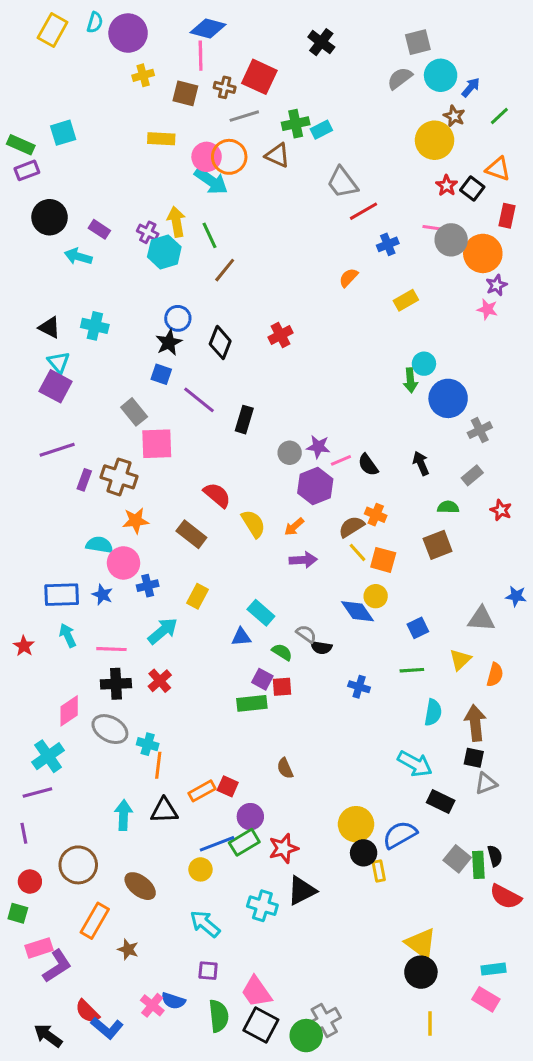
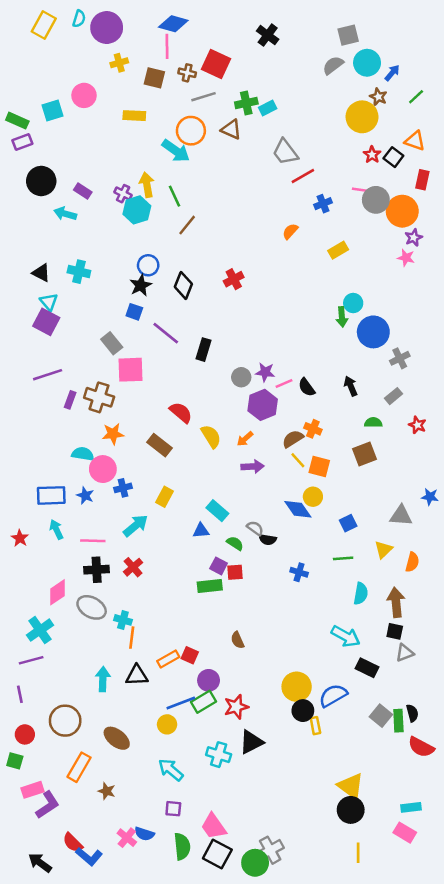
pink circle: (207, 157) -> (84, 95), moved

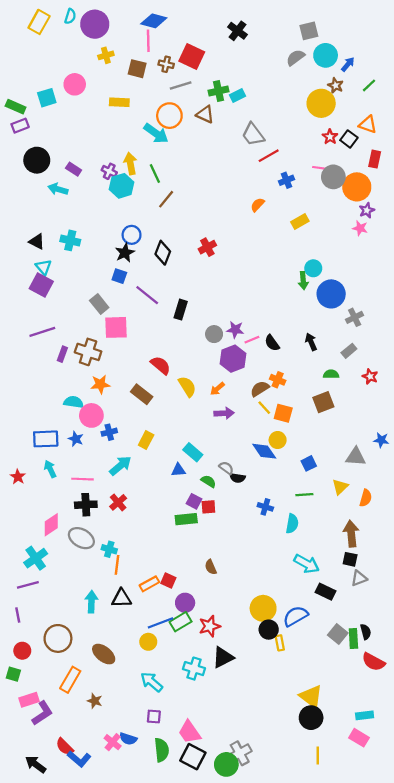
cyan semicircle: (361, 594) -> (292, 524), moved

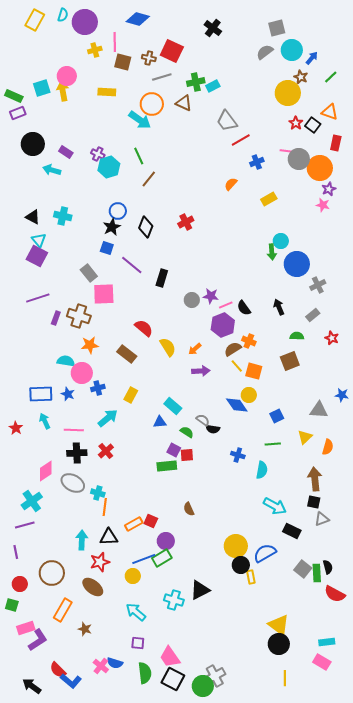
pink line: (148, 41) -> (115, 42), moved
yellow arrow: (130, 164) -> (63, 91), moved
purple hexagon: (233, 359) -> (223, 325), moved
red star: (210, 626) -> (100, 562), moved

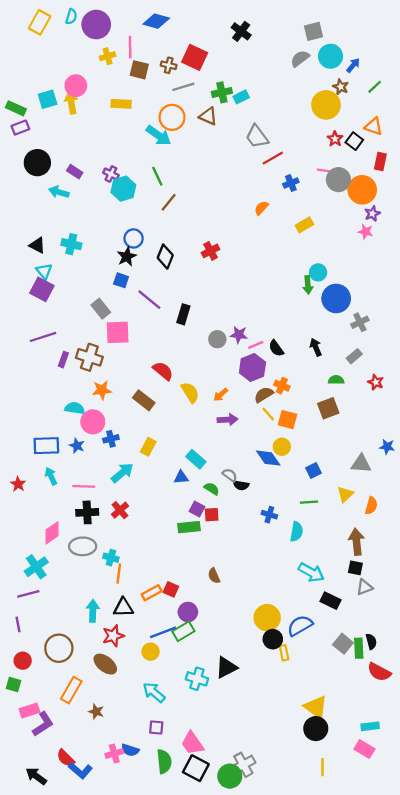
gray ellipse: (73, 483) -> (83, 546), turned -30
pink cross: (101, 666) -> (114, 753), turned 35

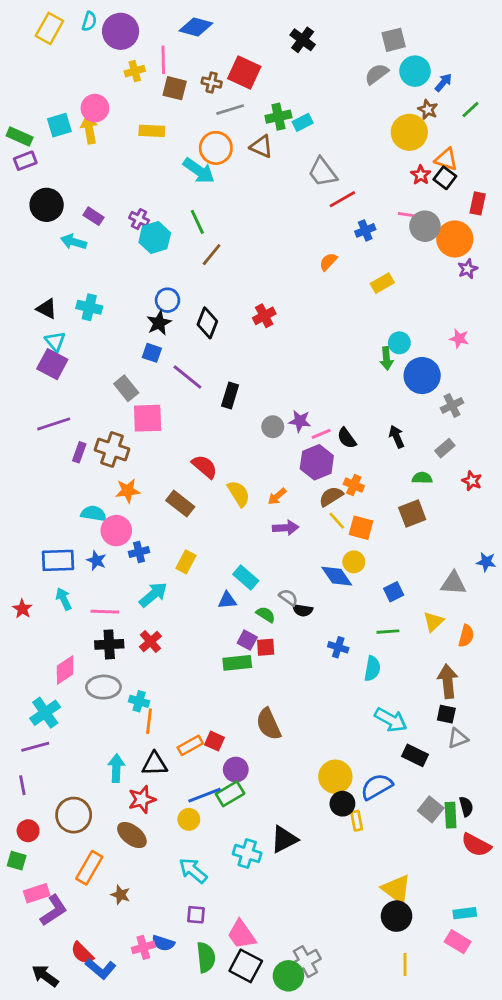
orange triangle: (374, 126) -> (446, 159), moved
pink star: (366, 232) -> (459, 339), moved
brown semicircle: (214, 576) -> (268, 724), size x1.6

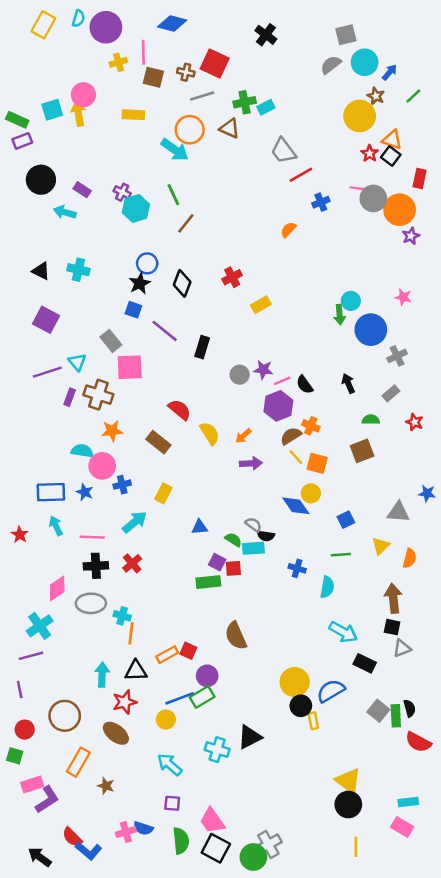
yellow rectangle: (382, 283) -> (261, 305), moved
cyan triangle: (55, 341) -> (77, 362), moved
cyan rectangle: (246, 578) -> (253, 548), moved, turned -45

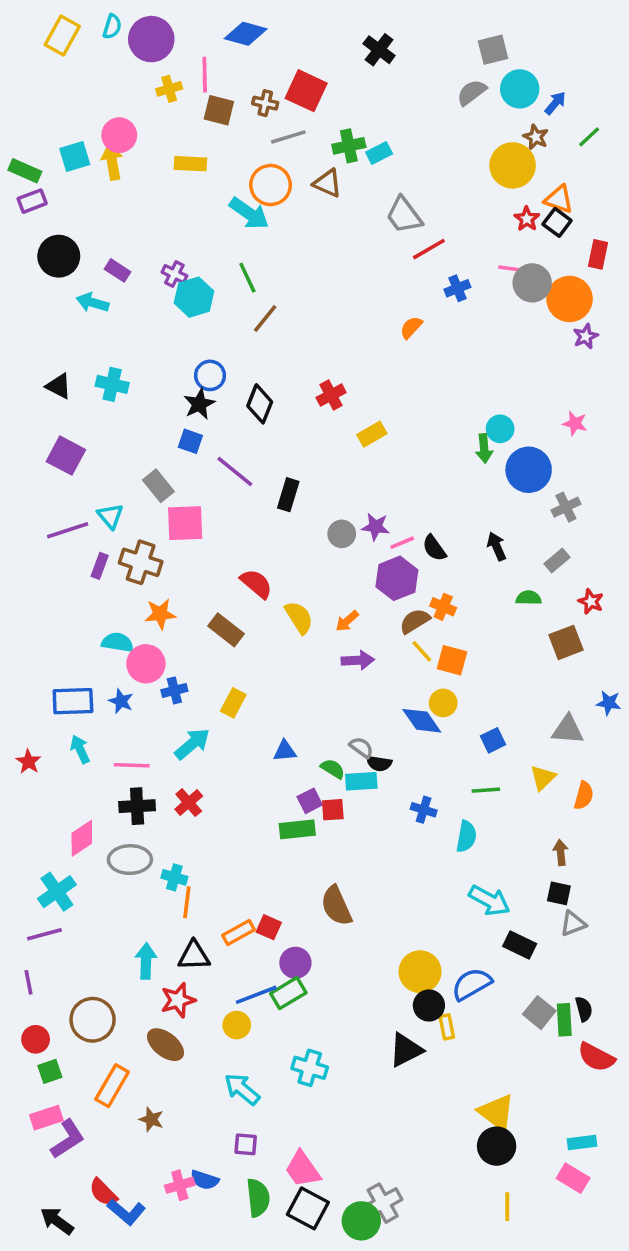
brown square: (362, 451) -> (566, 642), moved
purple square: (217, 562) -> (310, 801), turned 35
brown arrow: (393, 598) -> (561, 852), size x0.6
black triangle: (250, 737) -> (406, 1050), moved
green square: (15, 756) -> (50, 1071), moved, turned -35

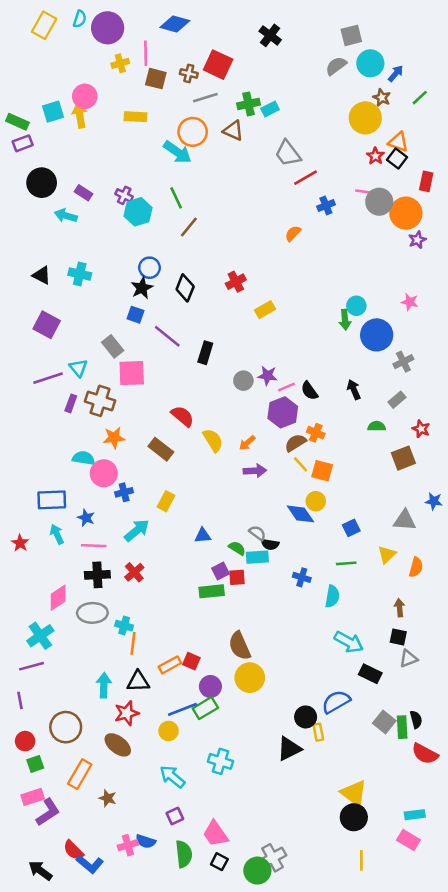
blue star: (121, 701) -> (86, 518), moved
yellow circle: (420, 972) -> (250, 678), moved
purple square: (246, 1144) -> (175, 816), turned -30
black square: (308, 1208) -> (219, 862), size x0.6

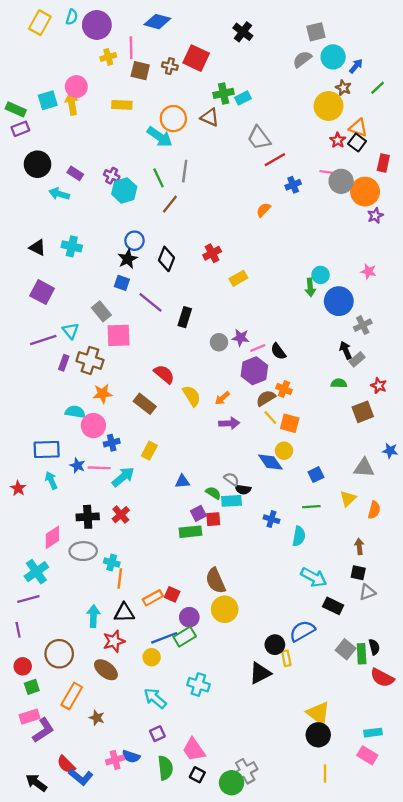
gray line: (205, 98) -> (185, 171), moved, turned -65
black arrow: (354, 390) -> (346, 350), moved
pink line: (94, 546) -> (99, 468), moved

